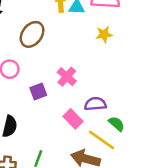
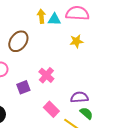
purple semicircle: (95, 104) -> (79, 97), moved

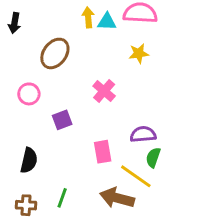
pink cross: (46, 75) -> (104, 91), moved
pink rectangle: (51, 109) -> (103, 152), turned 35
green semicircle: (86, 113) -> (153, 157), turned -112

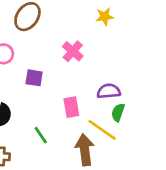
purple square: (62, 120) -> (34, 78), turned 30
green line: (62, 198) -> (41, 135), moved, turned -54
brown arrow: (117, 198) -> (85, 150), turned 68

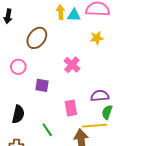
yellow line: (102, 130) -> (95, 126), turned -40

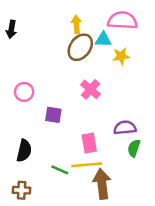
cyan triangle: (74, 15) -> (103, 40), moved
brown ellipse: (37, 38) -> (80, 47), moved
yellow line: (95, 126) -> (87, 165), moved
green line: (47, 130) -> (60, 170), turned -32

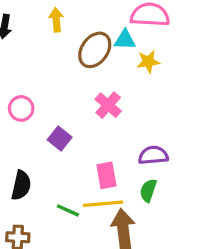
yellow arrow: (76, 24) -> (56, 20), moved
purple square: (53, 115) -> (60, 139), turned 30
green semicircle: (134, 148) -> (148, 190), moved

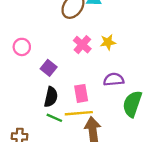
yellow star: (148, 62) -> (108, 42), moved
black semicircle: (21, 185) -> (51, 97), moved
green semicircle: (148, 190) -> (132, 104), moved, size x1.6

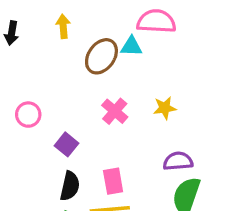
yellow star: (108, 42) -> (165, 108), moved
purple semicircle: (114, 79) -> (178, 161), moved

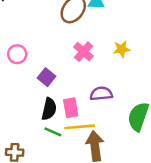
purple semicircle: (178, 161) -> (101, 94), moved
pink rectangle: (113, 181) -> (71, 108), moved

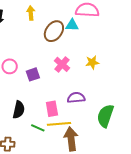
purple square: (46, 77) -> (33, 74), moved, turned 32
black semicircle: (49, 109) -> (19, 110), moved

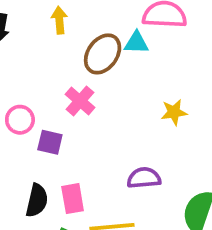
pink cross: (62, 64) -> (80, 101), moved
purple square: (33, 74) -> (50, 142), moved, turned 32
pink rectangle: (52, 109) -> (73, 199), moved

